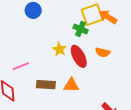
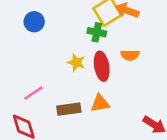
red ellipse: (79, 56) -> (102, 66), turned 30

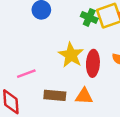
green cross: (97, 32) -> (89, 17), moved
yellow star: (76, 63) -> (71, 55), size x1.5

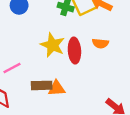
orange triangle: (84, 96) -> (57, 88), moved

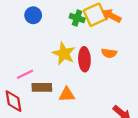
brown rectangle: (42, 85) -> (42, 87), moved

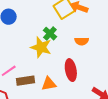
green cross: (77, 18) -> (50, 34), moved, turned 32
red ellipse: (84, 59) -> (71, 70), moved

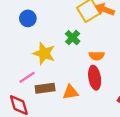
orange semicircle: (82, 41) -> (97, 56), moved
yellow star: (41, 47) -> (44, 53), moved

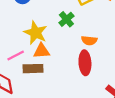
orange triangle: (70, 92) -> (42, 51), moved

